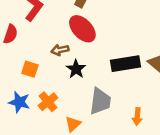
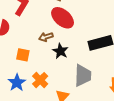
blue star: (19, 102) -> (17, 83), turned 30

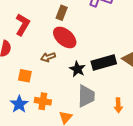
black star: (60, 51) -> (77, 69), moved
orange cross: (40, 80) -> (43, 101), turned -35

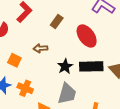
brown rectangle: (62, 13) -> (57, 22), moved
red ellipse: (65, 37) -> (87, 36), moved

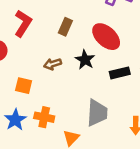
black star: (65, 66) -> (85, 60), moved
black rectangle: (91, 66) -> (120, 73), size x0.7

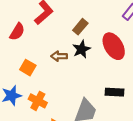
black star: (85, 60) -> (81, 49), moved
black rectangle: (120, 73) -> (114, 92), moved

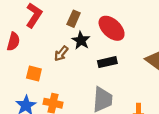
brown arrow: (59, 56) -> (61, 53), turned -35
black rectangle: (114, 92) -> (107, 62), moved

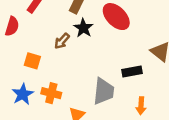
black rectangle: (107, 62) -> (132, 71), moved

